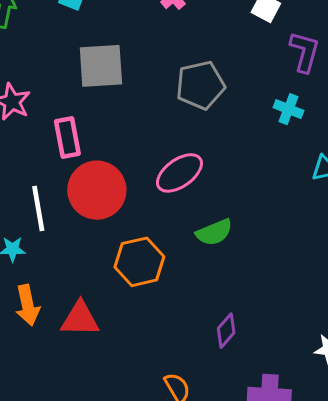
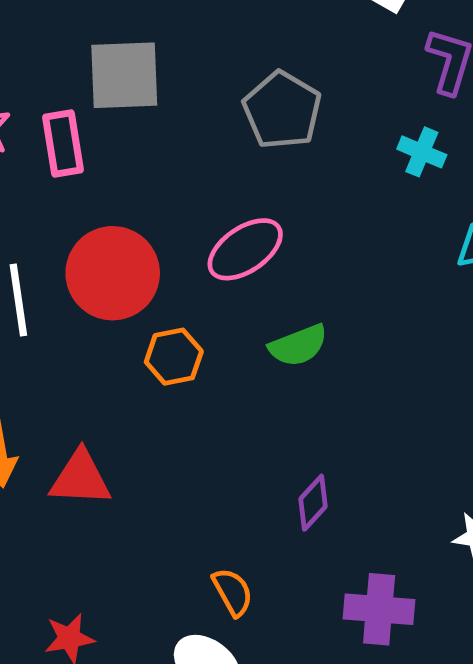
gray pentagon: (200, 85) -> (282, 110), turned -30
pink rectangle: (67, 137) -> (63, 144), moved
orange hexagon: (139, 262) -> (174, 357), moved, size x0.7

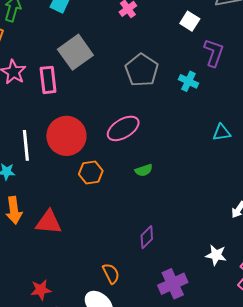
gray square: (124, 75) -> (75, 52), turned -36
cyan cross: (422, 152) -> (188, 81), moved
green semicircle: (298, 345) -> (144, 170), size x0.7
purple cross: (379, 609) -> (173, 284), turned -32

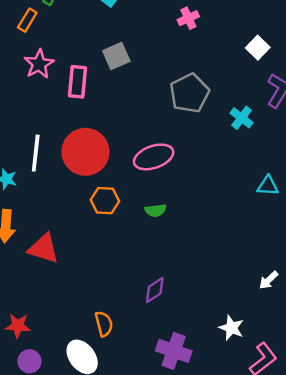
gray square: (75, 52) -> (116, 56), size x0.7
green semicircle: (144, 170) -> (155, 210), moved
purple cross: (173, 284) -> (174, 351), turned 32

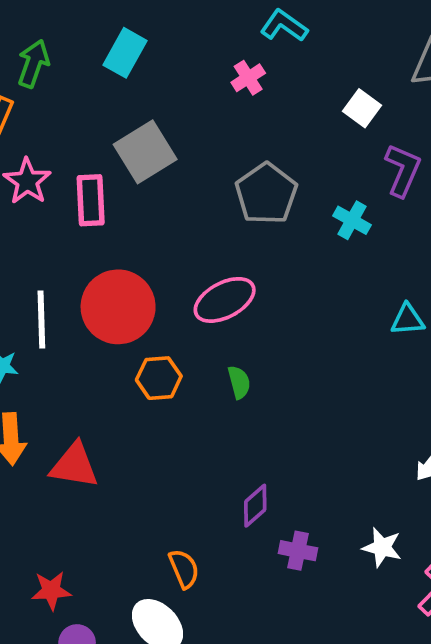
gray square: (116, 56) -> (145, 152), size x1.4
green semicircle: (155, 210) -> (239, 382), turned -90
purple cross: (174, 351) -> (298, 551), moved, size x0.7

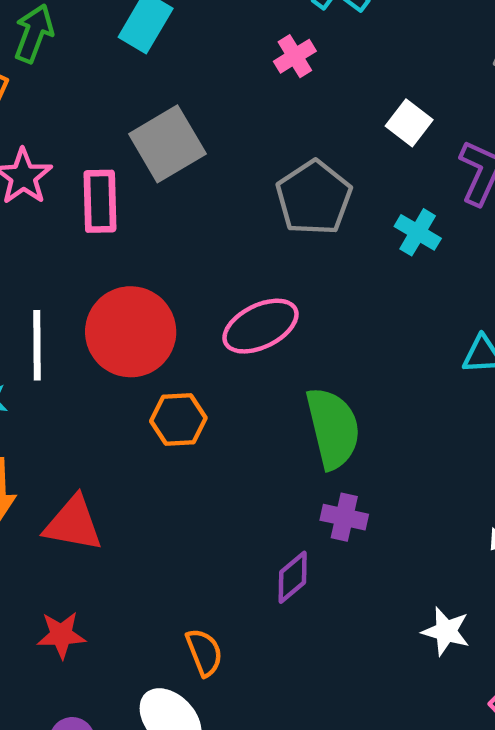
white square: (362, 108) -> (409, 123), moved
green semicircle: (239, 382) -> (333, 428), moved, size x2.0
purple cross: (298, 551) -> (344, 517), moved
red star: (51, 590) -> (61, 635), moved

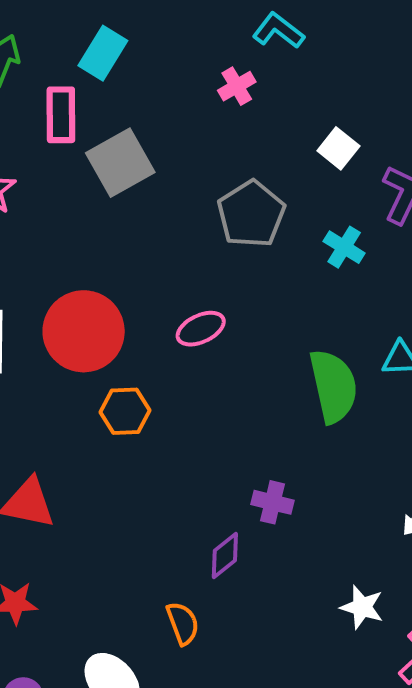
pink rectangle: (100, 201) -> (61, 115), moved
pink ellipse: (260, 326) -> (201, 329), size x0.7
green semicircle: (333, 428) -> (333, 386), moved
orange semicircle: (204, 652) -> (183, 623), moved

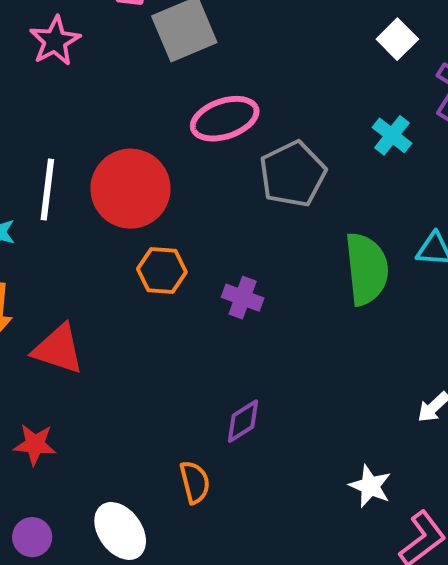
gray pentagon: (251, 214) -> (293, 174), moved
pink ellipse: (201, 329) -> (225, 119), moved, size x1.4
purple cross: (273, 502) -> (243, 298), moved

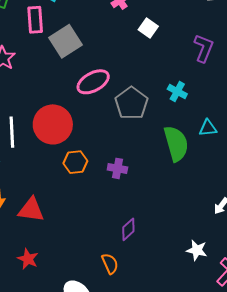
white square: (397, 39) -> (148, 28), moved
cyan cross: (392, 135) -> (177, 92), moved
red star: (35, 444) -> (28, 259), turned 30

